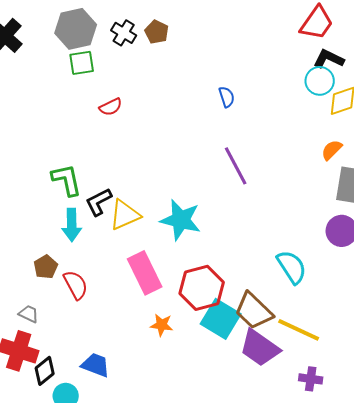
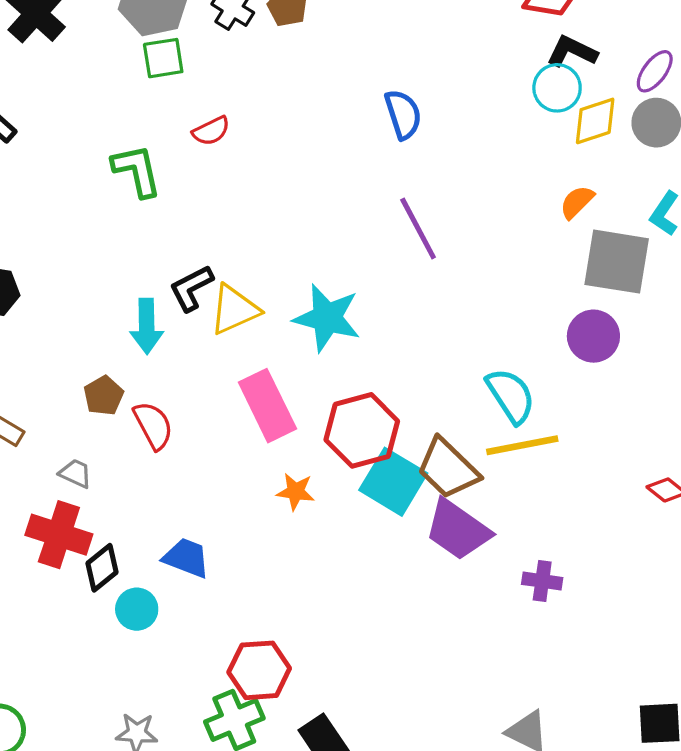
blue semicircle: (227, 97) -> (403, 114), size x1.4
green L-shape: (67, 180) -> (137, 171), moved
yellow line: (299, 330) -> (522, 445), moved, turned -36

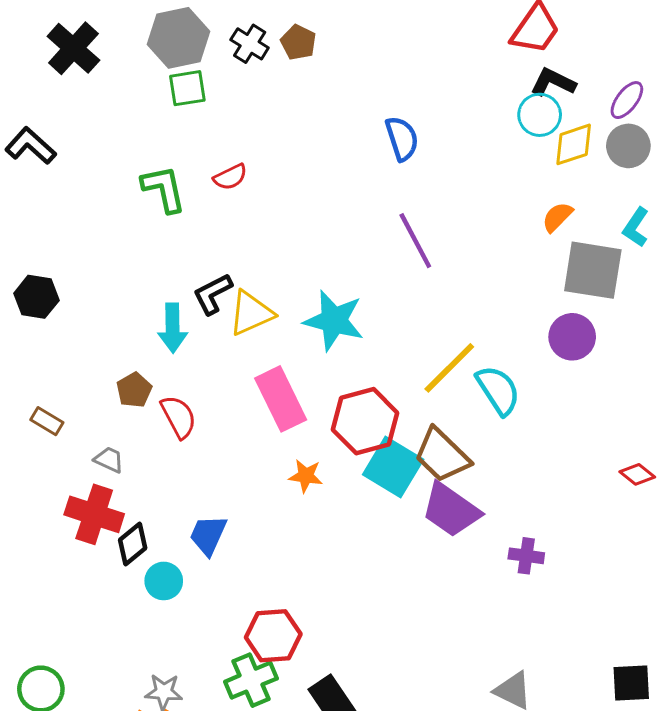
red semicircle: (211, 131) -> (230, 177), moved
yellow line: (522, 445) -> (449, 368), moved, turned -34
blue trapezoid: (186, 558) -> (208, 535), turned -87

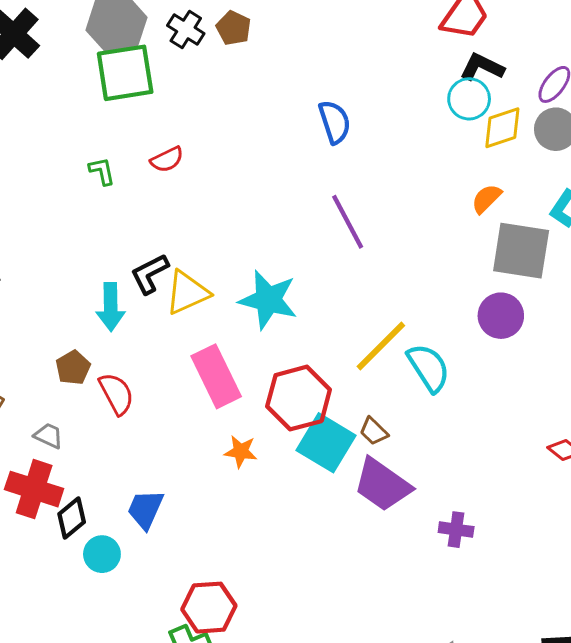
green square: (187, 88) -> (125, 73), size x1.6
green L-shape: (164, 189) -> (102, 171), size x0.6
brown trapezoid: (442, 455) -> (374, 431), size x0.5

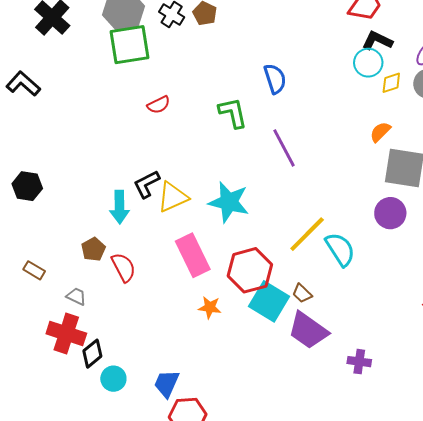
yellow diamond: (502, 128) -> (391, 83), size x0.7
green L-shape: (102, 171) -> (233, 113), moved, size x1.6
blue trapezoid: (145, 509) -> (167, 384), moved

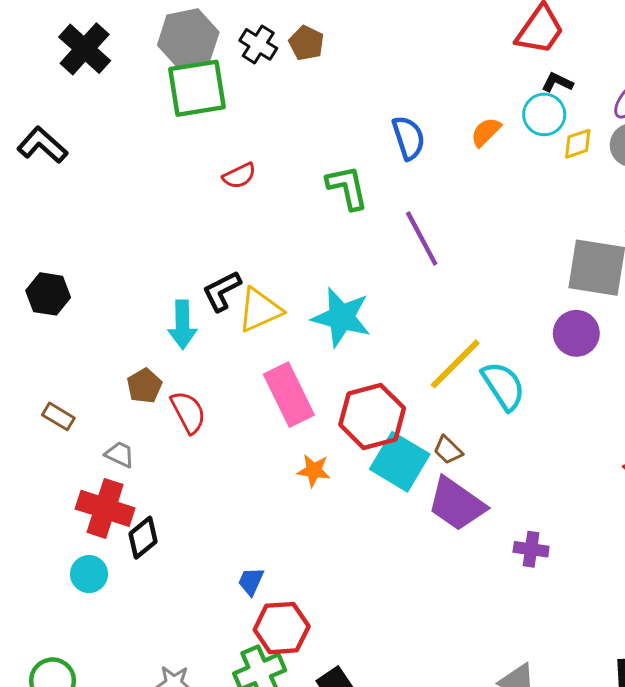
black L-shape: (377, 41) -> (557, 82), size x0.7
orange semicircle: (380, 132) -> (486, 132), moved
cyan circle: (113, 379) -> (89, 574), moved
blue trapezoid: (167, 384) -> (251, 581), size x0.7

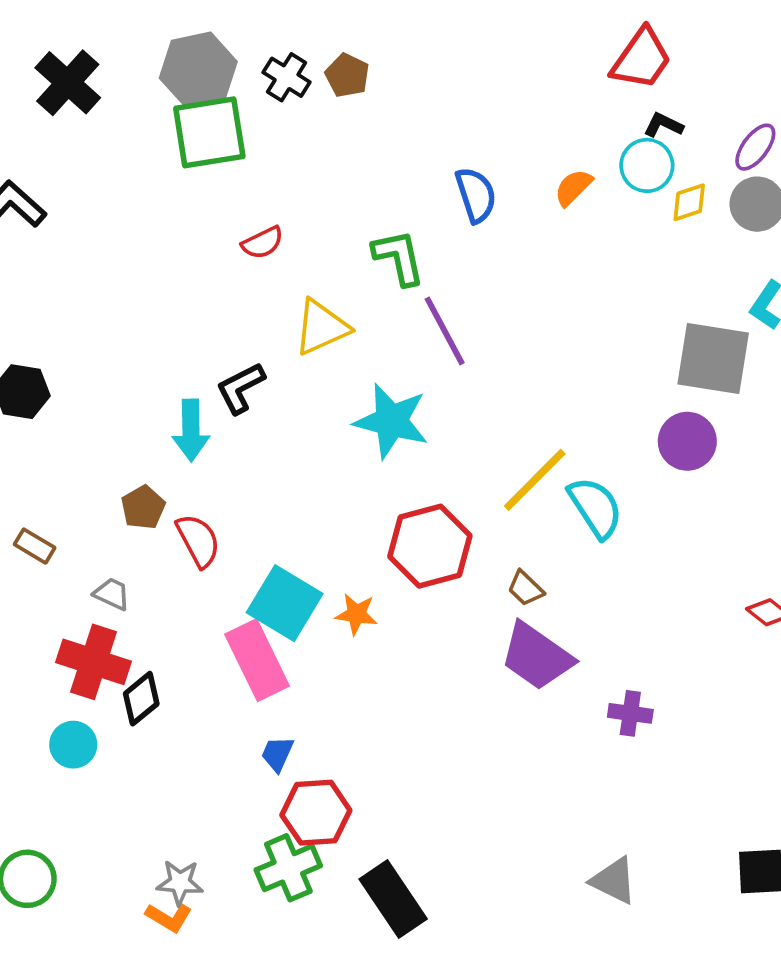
purple line: (422, 238) -> (445, 331), moved
yellow triangle: (260, 310) -> (321, 327), moved
pink rectangle: (289, 395) -> (257, 660), moved
cyan square: (400, 462) -> (285, 603), moved

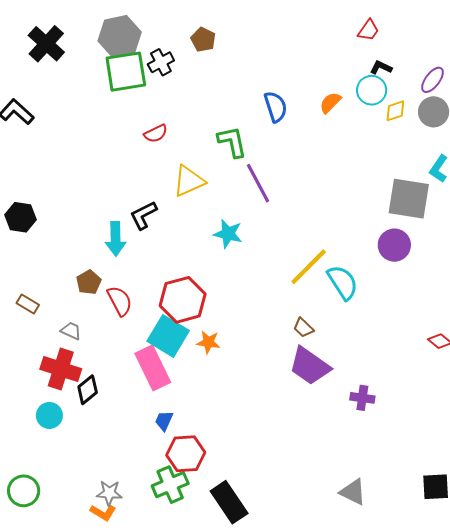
red trapezoid: (641, 59) -> (368, 30), size x0.6
black cross: (287, 77) -> (161, 62), moved, turned 30
cyan star: (391, 421) -> (228, 234), size x0.7
red hexagon: (430, 546) -> (183, 300), moved

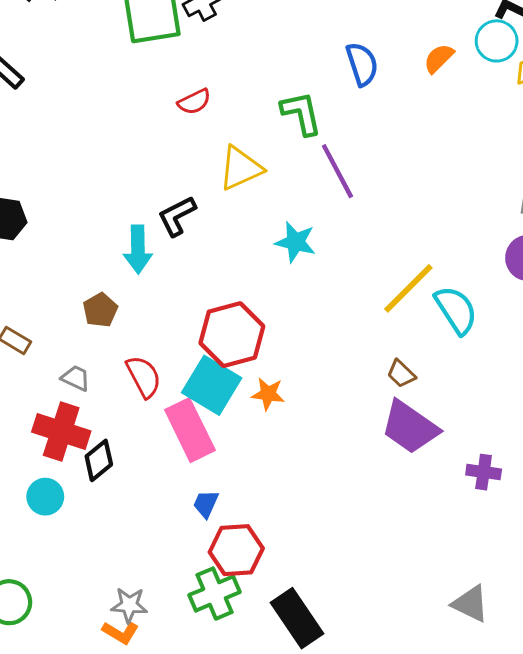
red semicircle: (120, 301) -> (144, 377), moved

